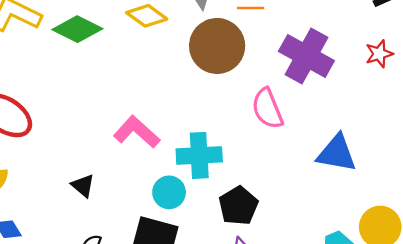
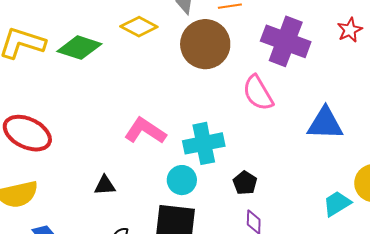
black triangle: (83, 186) -> (105, 185), turned -35
black pentagon: (238, 206) -> (245, 183), size x0.7

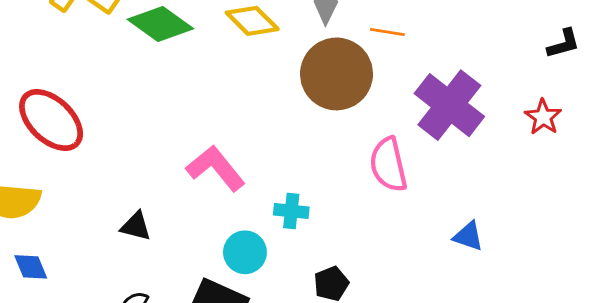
red star: (350, 30) -> (543, 117), turned -30
blue triangle: (325, 124) -> (468, 236), size x0.6
cyan cross: (204, 143) -> (291, 211), size x0.6

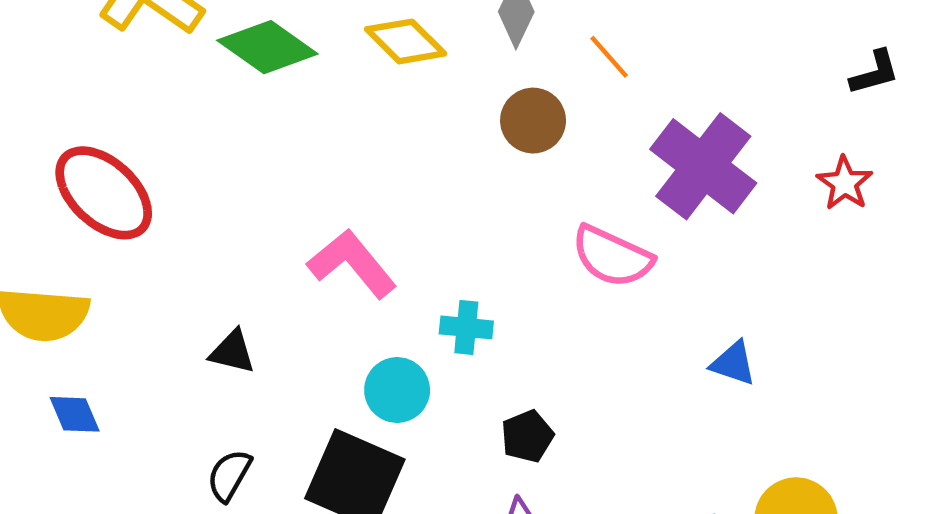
orange line: (387, 32) -> (609, 57), turned 40
brown circle: (337, 74) -> (533, 121), size x0.6
pink semicircle: (388, 165) -> (612, 256), turned -52

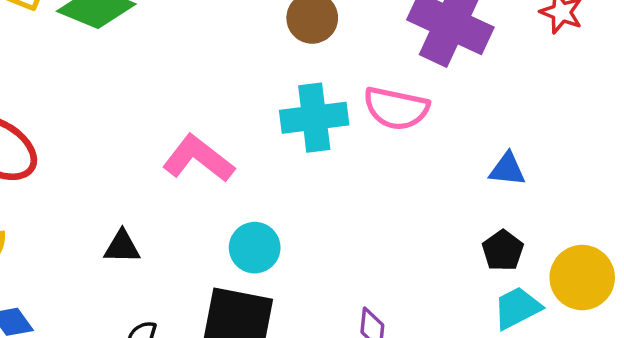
cyan cross: (466, 327) -> (314, 118), moved, size x1.6
black pentagon: (527, 436) -> (503, 251), moved

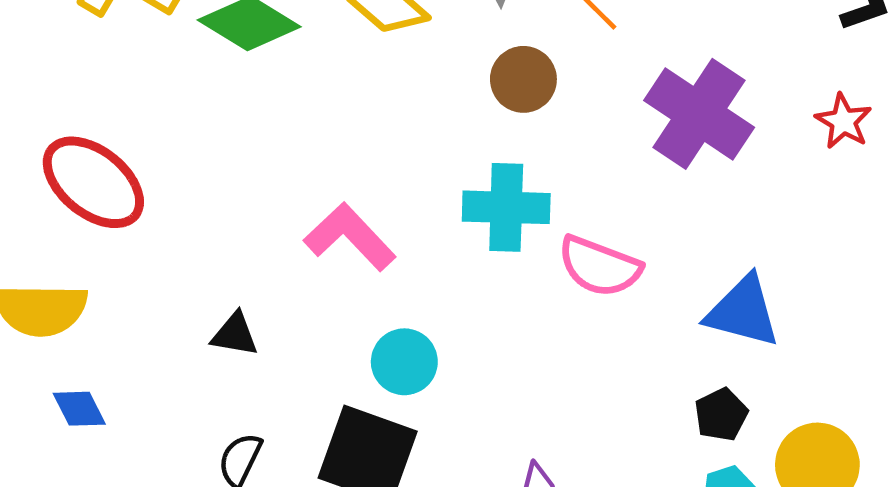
pink semicircle: (396, 108) -> (600, 266), moved
blue triangle: (507, 169) -> (743, 312), size x1.6

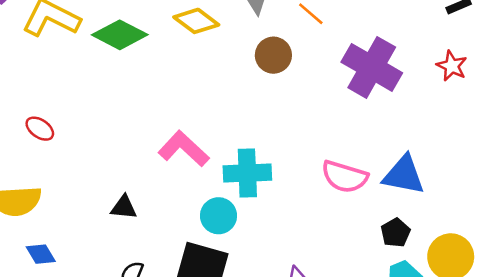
red ellipse: (93, 182) -> (40, 129), size x0.5
cyan cross: (506, 207) -> (247, 173), moved
pink semicircle: (600, 266) -> (345, 177), moved

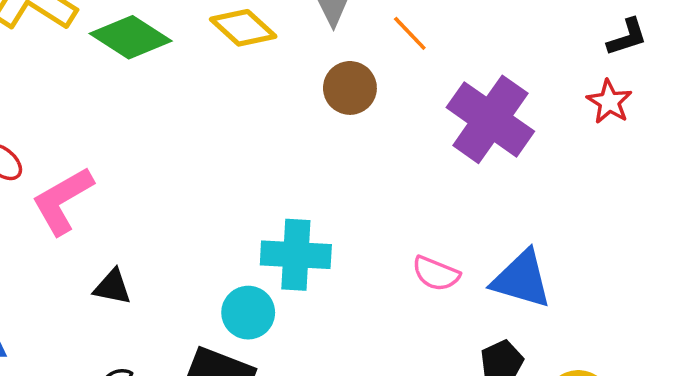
red star: (452, 66) -> (609, 102), moved
pink L-shape: (184, 149) -> (63, 201), moved, turned -78
pink semicircle: (345, 177) -> (436, 274), size x0.7

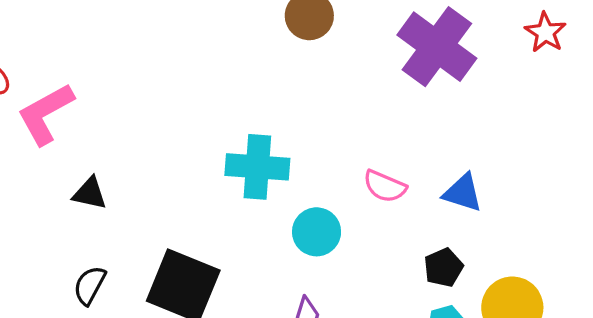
blue triangle: (522, 279) -> (463, 193), size x0.7
cyan circle: (248, 313) -> (317, 232), moved

